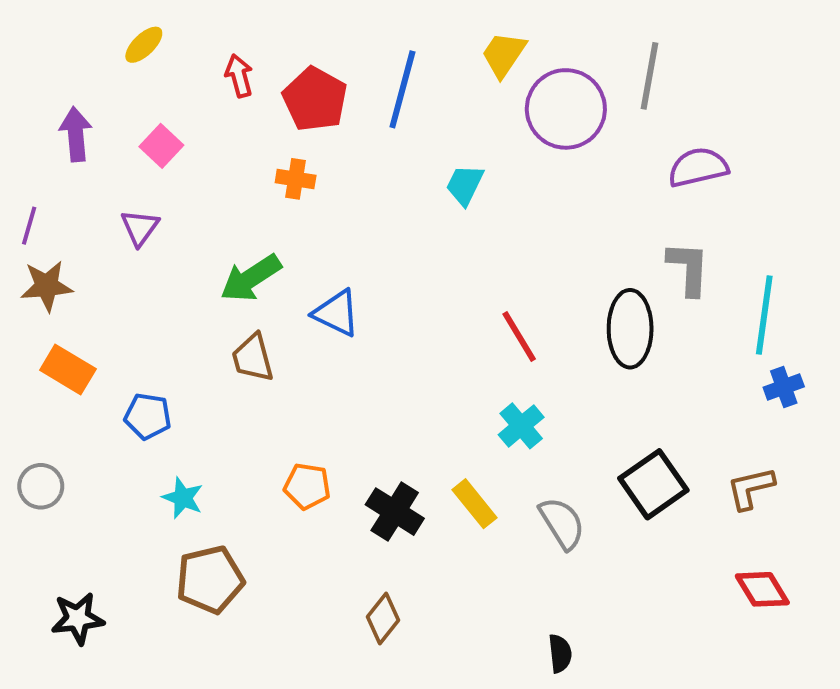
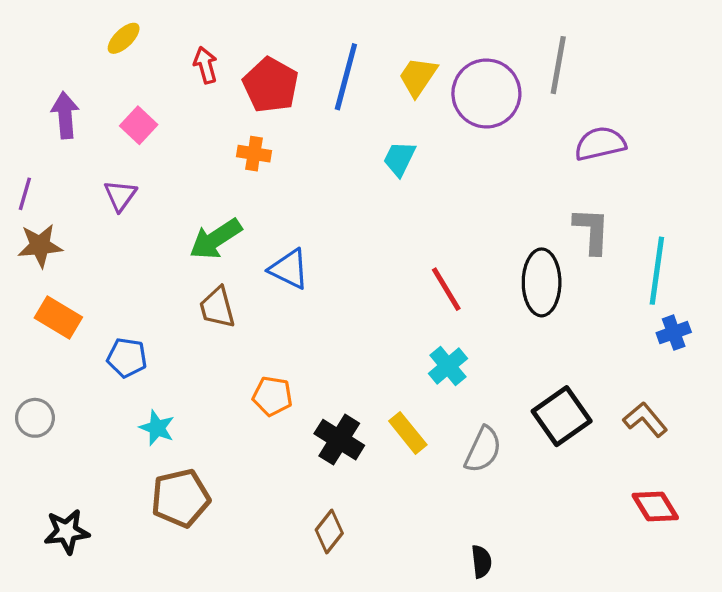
yellow trapezoid: (504, 54) -> (418, 77), moved
orange pentagon: (307, 486) -> (272, 396), moved
brown L-shape: (751, 488) -> (645, 420), turned 63
gray semicircle: (562, 523) -> (483, 450), turned 57

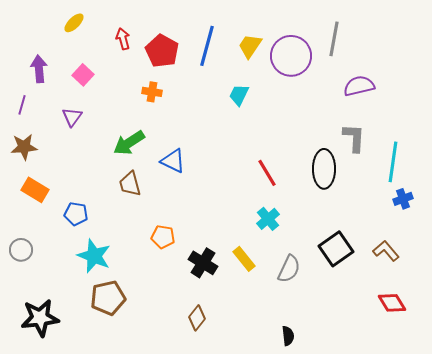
purple line: (25, 194) -> (22, 105), moved
cyan star: (157, 428) -> (94, 256), size x1.6
black star: (67, 532) -> (40, 318), size x1.4

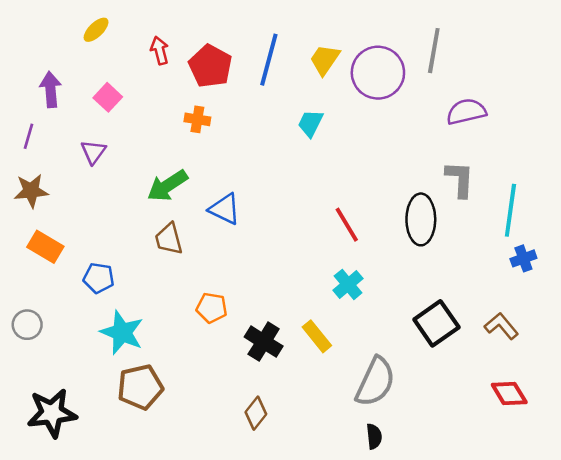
gray semicircle: (289, 269) -> (375, 382), moved, size x1.4

